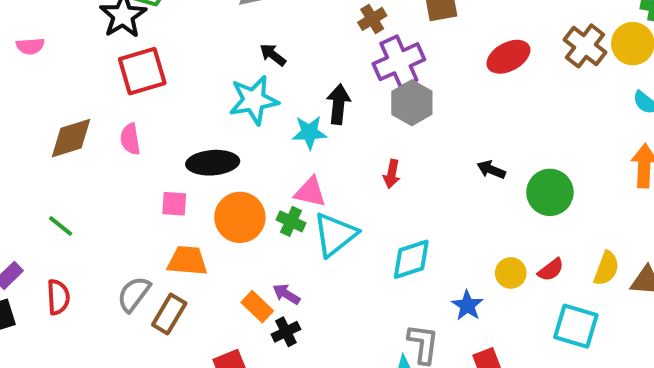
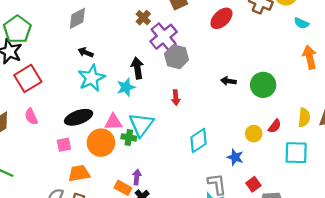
black arrow: (273, 55) -> (86, 52), moved
pink triangle: (310, 192) -> (113, 122), moved
cyan triangle: (335, 234) -> (141, 125), moved
purple arrow: (286, 294) -> (137, 177), turned 80

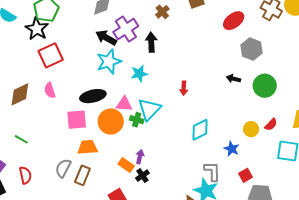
purple cross: (164, 37) -> (126, 29), moved
black arrow: (86, 52) -> (106, 38), size x1.5
gray hexagon: (176, 57) -> (252, 49), moved
black arrow: (137, 68) -> (151, 42), moved
pink square: (64, 145) -> (77, 120), size x1.5

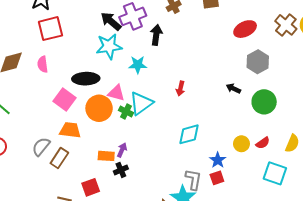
pink square: (77, 120) -> (64, 100), turned 30
orange rectangle: (126, 165) -> (106, 156), turned -42
red square: (245, 175) -> (217, 178), moved

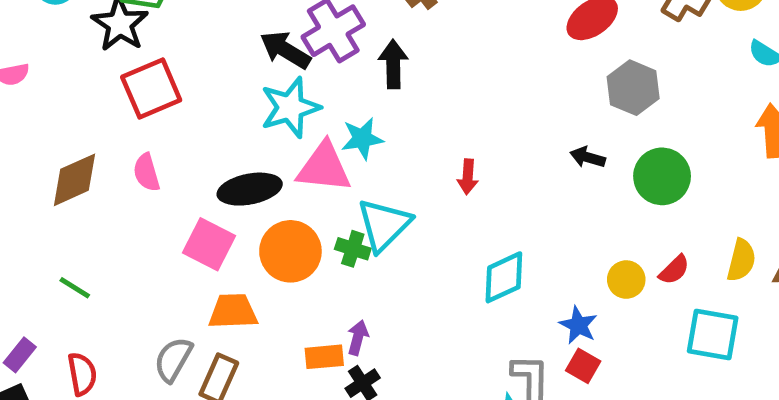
pink triangle: (116, 93) -> (324, 167), moved, size x1.4
red square: (217, 178) -> (583, 366), turned -32

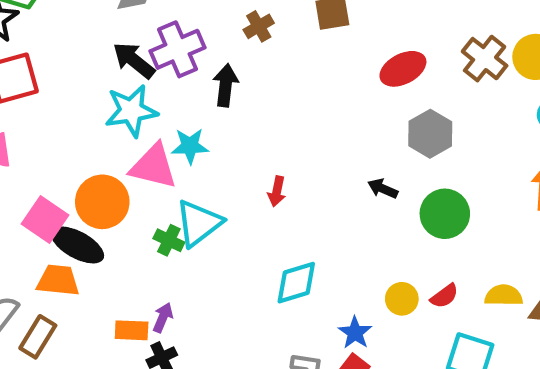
black ellipse: (250, 189) -> (77, 245), moved, turned 32
orange circle: (290, 251) -> (102, 202), moved
yellow semicircle: (741, 260) -> (504, 296), turned -111

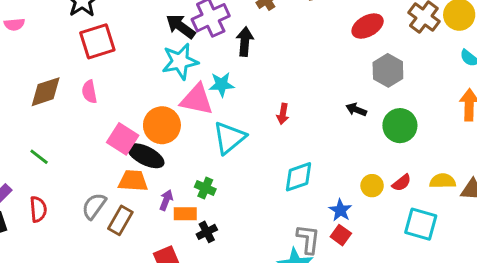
green cross: (169, 240) -> (205, 188), moved
purple arrow: (163, 318) -> (166, 200), moved

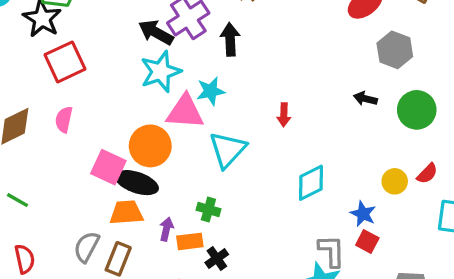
pink semicircle: (89, 92) -> (64, 120), turned 30

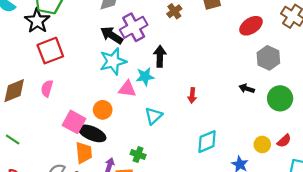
black arrow: (230, 39) -> (160, 56), moved
pink triangle: (185, 112) -> (127, 89), size x0.7
orange circle: (150, 146) -> (103, 110), size x0.7
cyan triangle: (228, 150) -> (153, 116), size x0.7
orange trapezoid: (126, 213) -> (84, 153), turned 85

